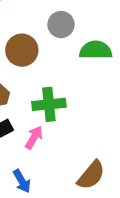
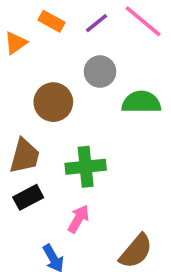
pink arrow: (34, 138) -> (78, 219), moved

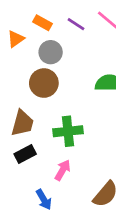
purple line: (96, 23) -> (76, 24), turned 72
gray circle: (100, 72) -> (51, 52), moved

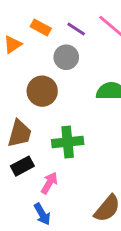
gray circle: (51, 52) -> (66, 57), moved
pink arrow: (63, 170) -> (49, 183), moved

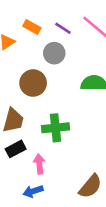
pink arrow: (49, 183) -> (39, 164), turned -36
blue arrow: (42, 214) -> (33, 191), turned 102

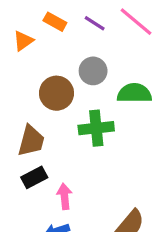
gray circle: (54, 53) -> (93, 71), moved
green cross: (55, 128) -> (96, 128), moved

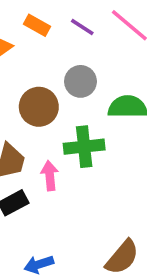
pink arrow: (64, 196) -> (50, 176), moved

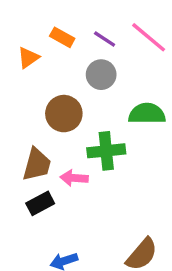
gray circle: (80, 81) -> (101, 75), moved
pink arrow: (50, 176) -> (74, 178), turned -80

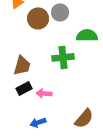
brown circle: (64, 114) -> (38, 18), moved
pink arrow: (74, 178) -> (44, 93), moved

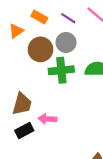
green cross: (63, 57) -> (61, 70), moved
pink arrow: (44, 93) -> (47, 119), moved

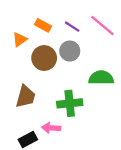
green cross: (61, 70) -> (70, 103), moved
brown trapezoid: (22, 104) -> (26, 96), moved

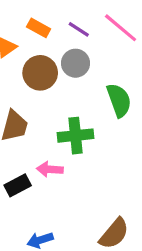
green semicircle: (101, 78) -> (119, 100), turned 70

